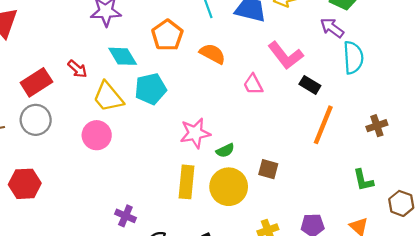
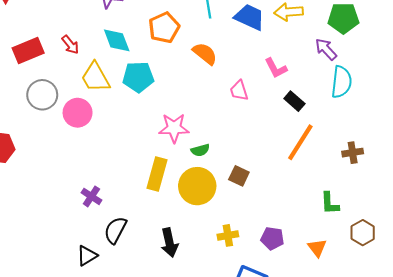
pink L-shape: (286, 55) -> (276, 68), size x0.7
gray circle: (36, 120) -> (42, 95), moved

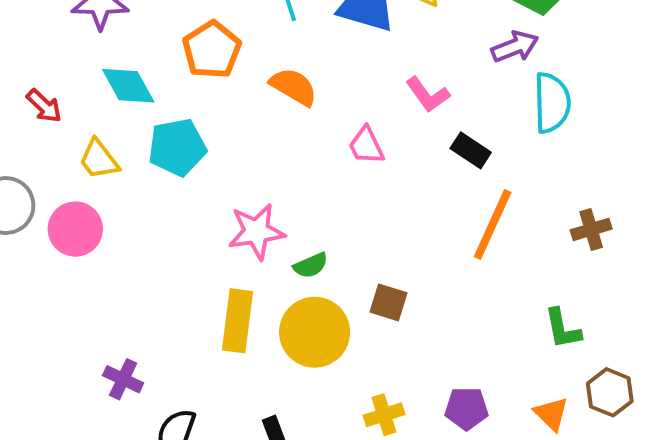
purple arrow: (326, 49) -> (515, 47), turned 120
yellow trapezoid: (95, 77) -> (99, 159), size x0.7
brown hexagon: (363, 233) -> (610, 392), moved

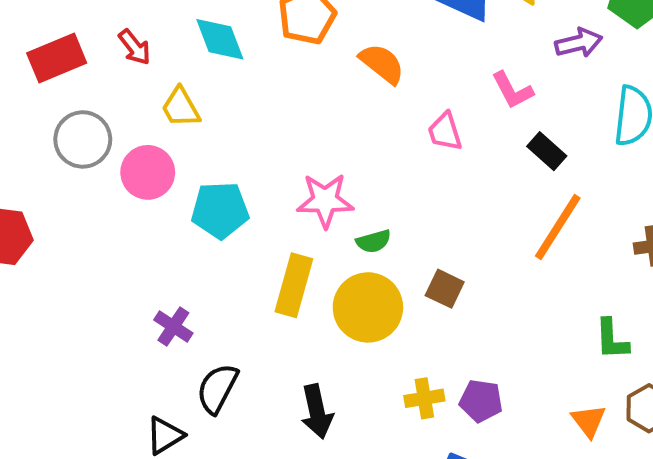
purple arrow: (515, 47) -> (579, 43), moved
cyan pentagon: (177, 147) -> (220, 210), moved
purple pentagon: (466, 408) -> (481, 401), moved

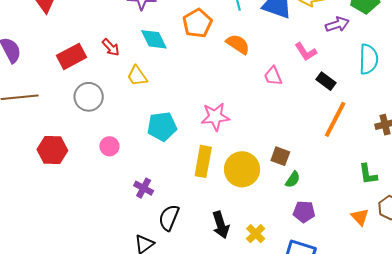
pink circle: (148, 172) -> (109, 146), moved, size x0.7
green semicircle: (374, 241) -> (293, 179), moved, turned -36
yellow cross: (424, 398) -> (256, 234), moved, turned -30

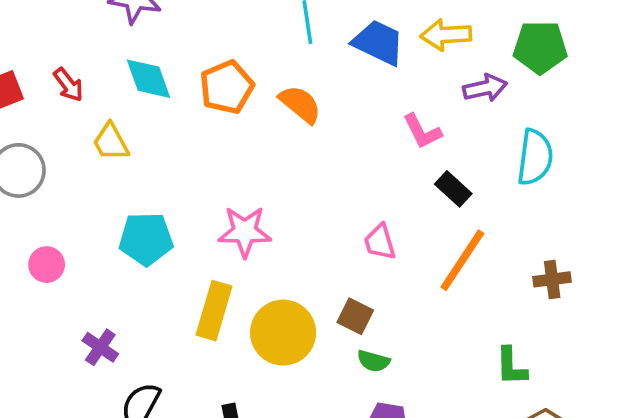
orange pentagon: (197, 23) -> (227, 87), moved
pink trapezoid: (273, 76) -> (380, 242), moved
green semicircle: (293, 179) -> (373, 361), turned 66

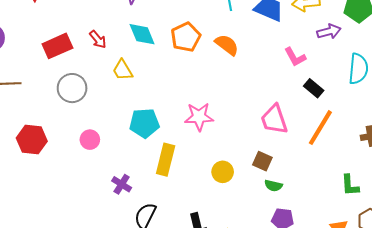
pink trapezoid: (380, 242) -> (274, 119), size x1.5
yellow rectangle: (214, 311) -> (166, 160), moved
yellow circle: (283, 333) -> (223, 172), size x0.6

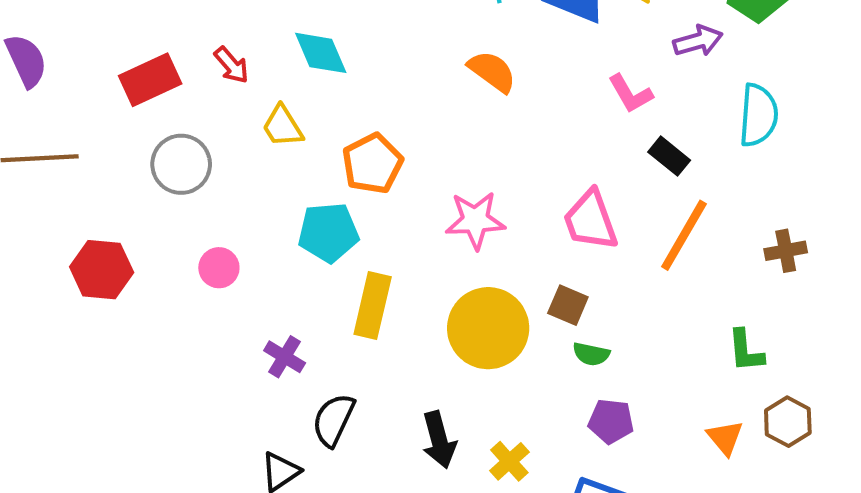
orange pentagon: (186, 37) -> (372, 164), moved
pink star: (199, 117) -> (475, 220), moved
yellow circle: (223, 172) -> (488, 328), size x1.8

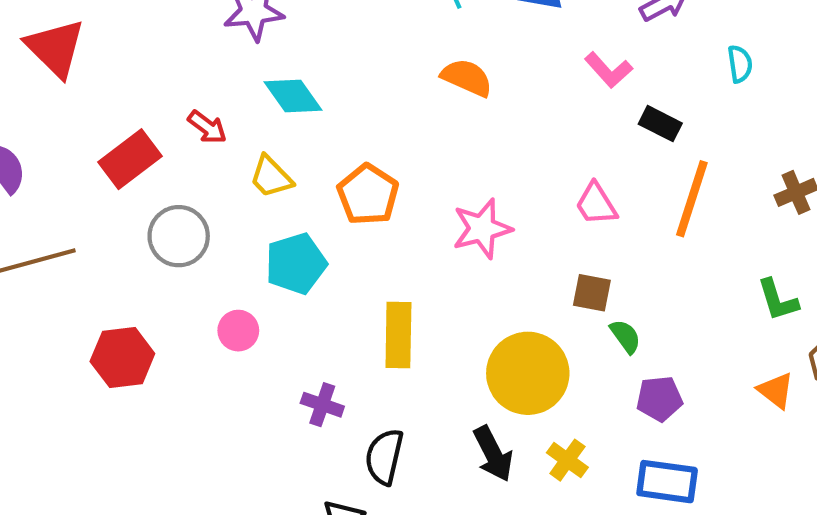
cyan semicircle: (758, 115) -> (740, 64), size x0.6
pink trapezoid: (590, 220) -> (596, 204), size x0.7
cyan pentagon: (328, 232) -> (296, 264), moved
yellow circle: (488, 328) -> (528, 373), moved
green semicircle: (591, 354) -> (625, 336), turned -126

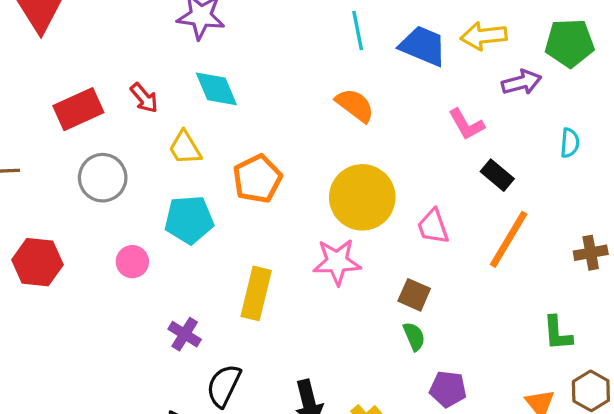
pink star: (482, 229) -> (337, 262), moved
green semicircle: (625, 336) -> (414, 336), moved
yellow circle: (528, 373) -> (362, 197), moved

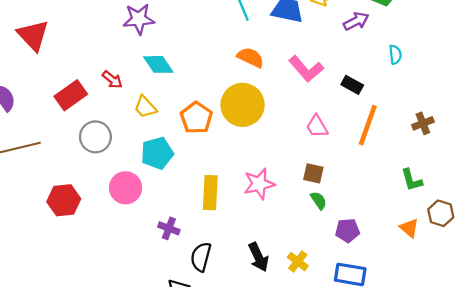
pink L-shape: (466, 124) -> (306, 69), moved, size x1.4
yellow circle: (362, 197) -> (243, 105), moved
pink circle: (132, 262) -> (126, 188), size x1.5
pink star: (337, 262) -> (259, 184), moved

